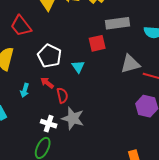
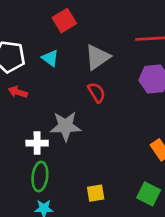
gray triangle: (130, 64) -> (97, 57), moved
red semicircle: (62, 95) -> (97, 93), moved

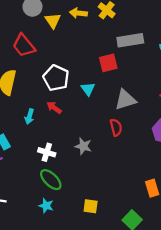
gray star: (65, 126) -> (83, 146), size x0.7
white cross: (37, 143) -> (47, 152), moved
green ellipse: (40, 177) -> (51, 180), turned -70

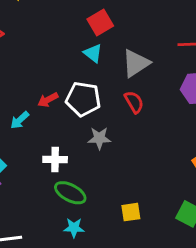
white pentagon: (56, 78) -> (83, 99), moved
cyan triangle: (88, 89) -> (93, 53), moved
red arrow: (54, 108) -> (48, 100), turned -48
cyan arrow: (29, 117) -> (20, 120), turned 48

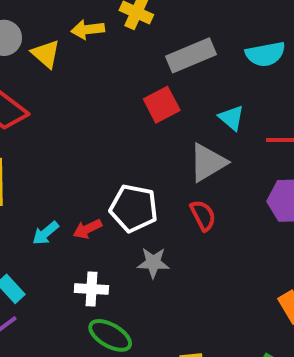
cyan triangle: (93, 53) -> (231, 118), moved
red arrow: (48, 100) -> (87, 229), moved

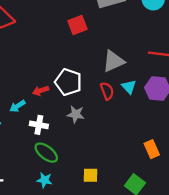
red square: (162, 105) -> (78, 25), moved
cyan triangle: (231, 118) -> (129, 87), moved
cyan arrow: (46, 233) -> (17, 106), moved

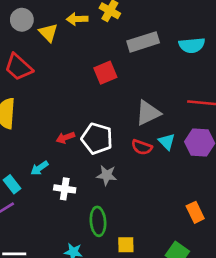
red arrow: (41, 91) -> (65, 138), moved
red semicircle: (107, 91) -> (142, 147), turned 132
green ellipse: (46, 153) -> (98, 221), moved, turned 50

